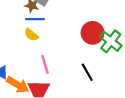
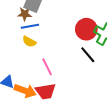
black line: (87, 72) -> (88, 55), moved

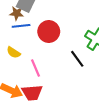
red circle: (86, 29) -> (49, 32), moved
yellow semicircle: (29, 42) -> (14, 52), moved

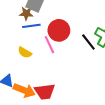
black line: (77, 59) -> (88, 42), moved
pink line: (35, 68) -> (49, 45), moved

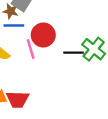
black line: (88, 42) -> (74, 53), turned -60

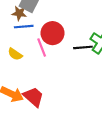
red trapezoid: (18, 99) -> (33, 97), turned -135

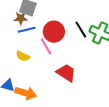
black line: (83, 47) -> (81, 29), moved, turned 72
red trapezoid: (33, 97) -> (66, 73), moved

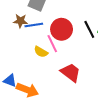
brown star: (21, 18) -> (20, 21), moved
yellow semicircle: (23, 56) -> (41, 52), moved

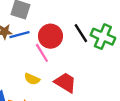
yellow semicircle: (41, 52) -> (32, 79), moved

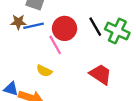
red trapezoid: (65, 82) -> (100, 74), moved

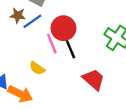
blue line: (33, 26) -> (32, 21), turned -30
black line: (95, 27) -> (70, 49), moved

